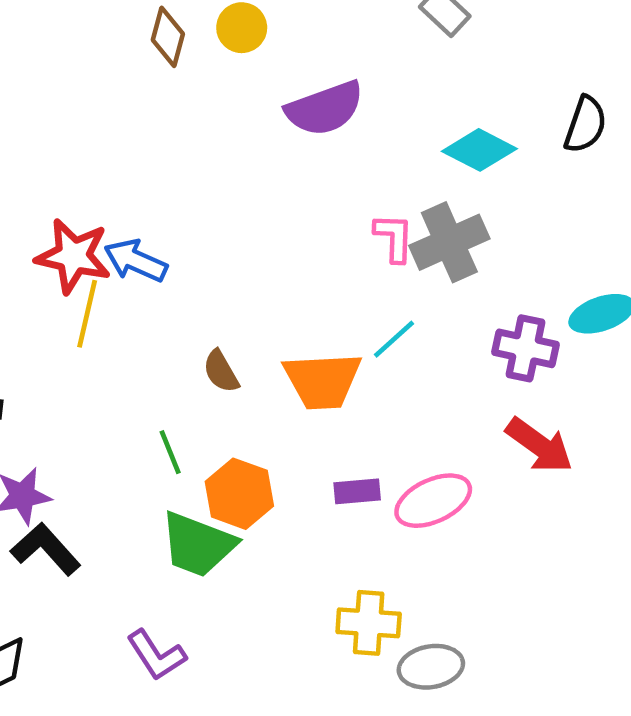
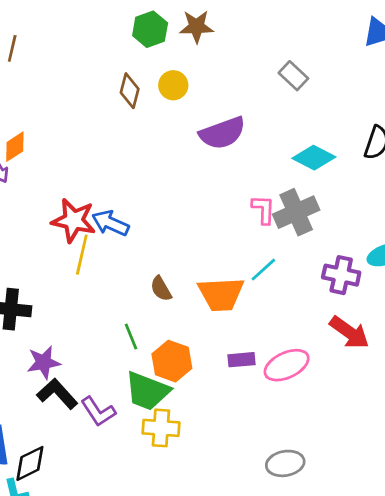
yellow cross: (369, 623) -> (161, 428), moved
purple L-shape: (156, 655) -> (98, 412), moved

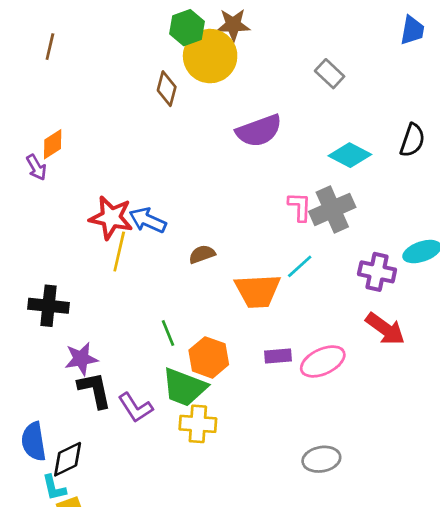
yellow circle: (173, 85) -> (210, 56), moved, size x1.8
brown semicircle: (161, 289) -> (202, 254), moved, turned 100
black L-shape: (57, 394) -> (95, 390), turned 30

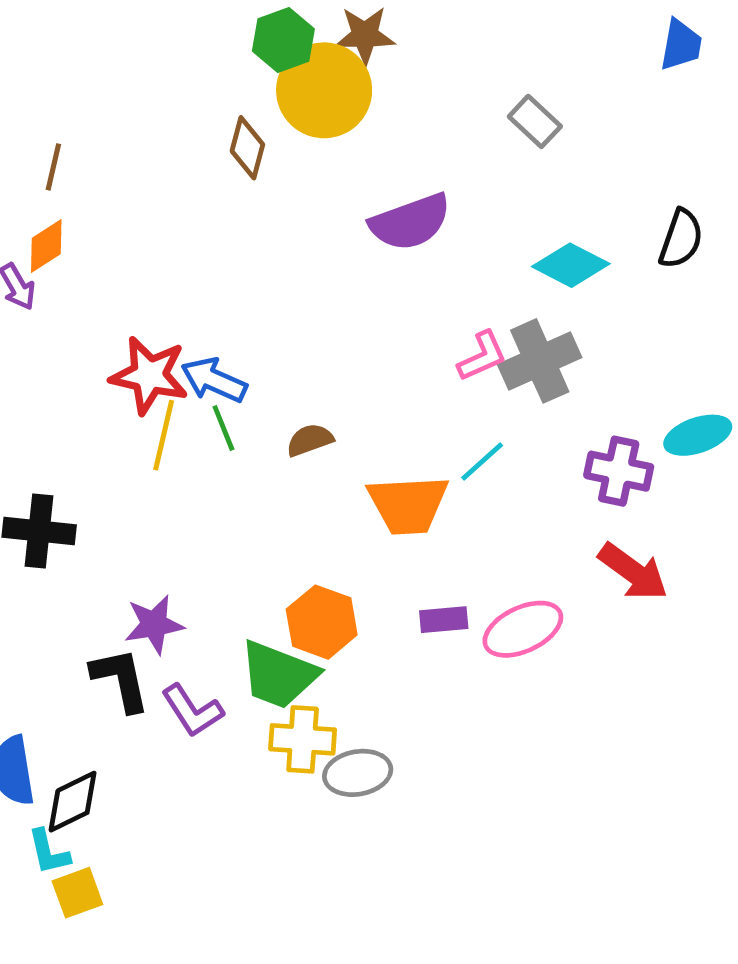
brown line: (50, 47) -> (53, 167), moved
pink L-shape: (300, 207) -> (482, 356), turned 64
green line: (168, 333) -> (223, 428), moved
purple star: (81, 359) -> (154, 624), moved
gray ellipse: (321, 459) -> (358, 773), moved

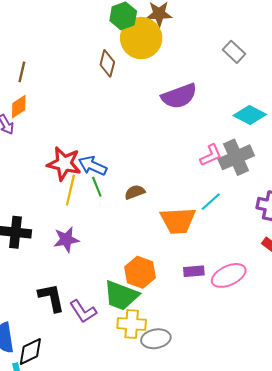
purple star: (154, 624) -> (66, 240), moved

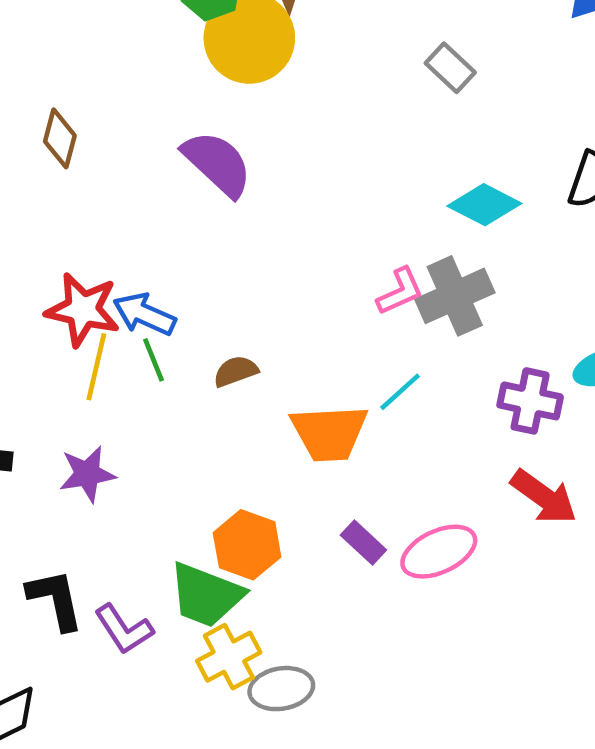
brown diamond: (107, 63) -> (60, 138), moved
purple semicircle: (179, 96) -> (217, 164), moved, turned -117
purple rectangle: (194, 271) -> (363, 542), turned 48
yellow cross: (132, 324) -> (229, 657), turned -32

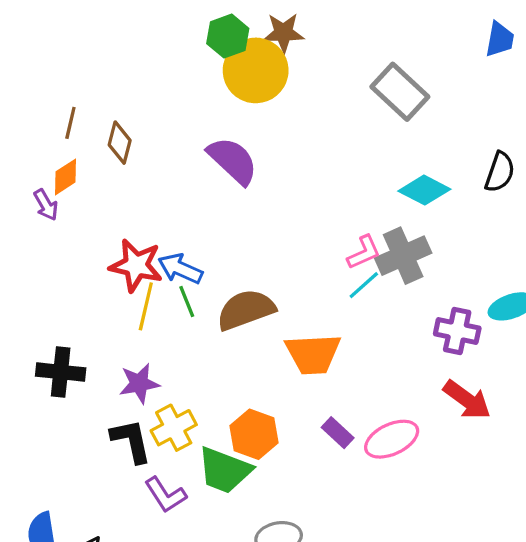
gray rectangle: (450, 68) -> (400, 92), size x1.6
brown semicircle: (236, 371) -> (246, 310), size x1.8
cyan line: (400, 392) -> (364, 285), moved
black L-shape: (55, 600) -> (131, 441), moved
yellow cross: (229, 657) -> (174, 428), moved

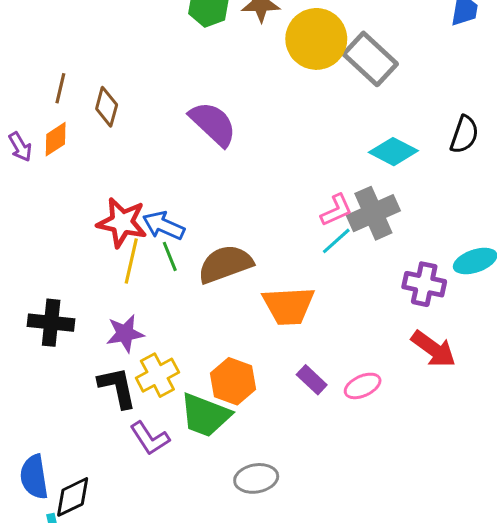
yellow circle: (256, 70) -> (316, 39), moved
purple arrow: (46, 205) -> (20, 147), moved
pink ellipse: (392, 439) -> (363, 386), size x0.7

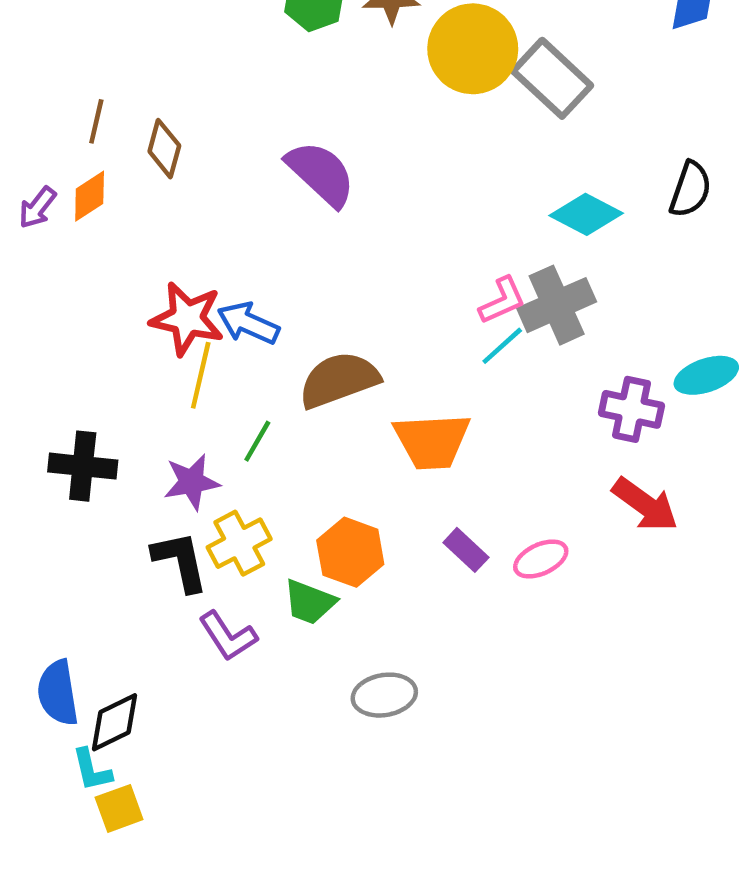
purple arrow: (20, 147) -> (37, 208), turned 68
green line: (170, 256) -> (257, 441), moved, turned 52
green trapezoid: (205, 415) -> (309, 602), size x0.7

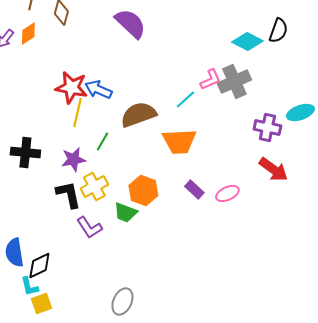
black semicircle: (690, 189) -> (278, 30), moved
cyan line: (502, 346) -> (185, 100), moved
gray ellipse: (384, 695) -> (122, 302), moved, turned -56

